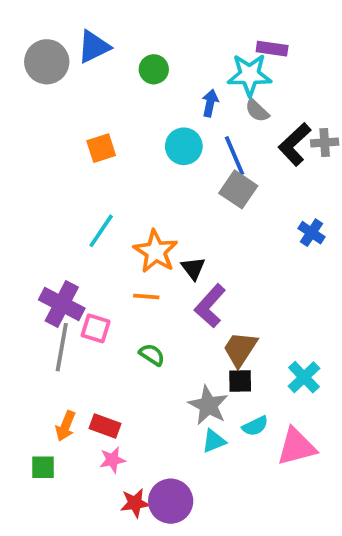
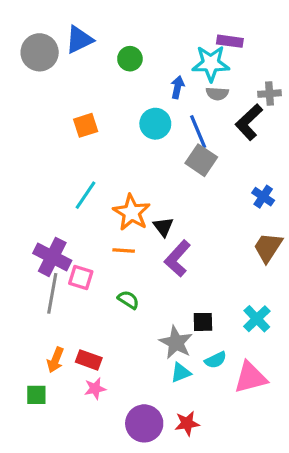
gray semicircle: (257, 111) -> (217, 94), turned -40
gray cross: (325, 143) -> (269, 94), moved
brown trapezoid: (240, 349) -> (268, 247), moved
red star: (135, 503) -> (187, 423), moved

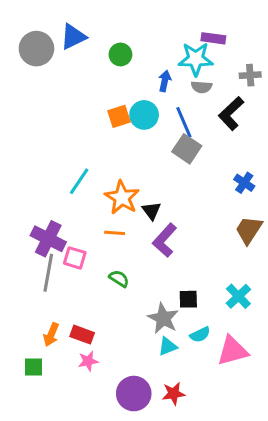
gray cross: (269, 94) -> (250, 75), moved
orange square: (86, 125) -> (119, 116), moved

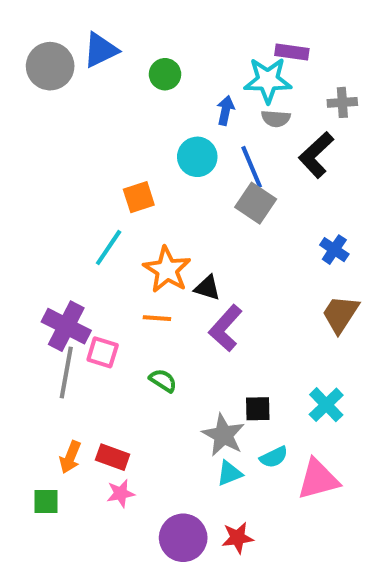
orange square: (119, 116) -> (139, 197), moved
black triangle: (151, 211) -> (207, 288), turned -36

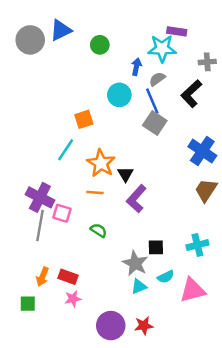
gray semicircle: (276, 119) -> (157, 79), moved, turned 140
blue cross: (334, 250) -> (202, 151), size x1.6
black triangle: (207, 288) -> (125, 174), turned 42
cyan cross: (326, 405) -> (197, 245), turned 30

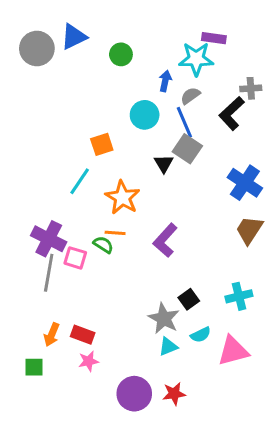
gray cross: (207, 62) -> (251, 88), moved
black triangle: (125, 174) -> (164, 164), moved
green semicircle: (99, 230) -> (103, 245), moved
black square: (156, 247) -> (189, 299), turned -35

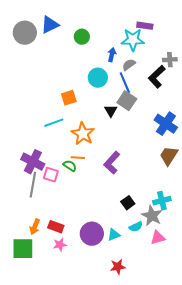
cyan line: (80, 181) -> (54, 123), turned 36
gray star: (164, 318) -> (152, 216), moved
pink triangle: (233, 351) -> (158, 238), size x0.7
green square: (34, 367) -> (23, 249), size x1.6
purple circle: (134, 394) -> (92, 234), moved

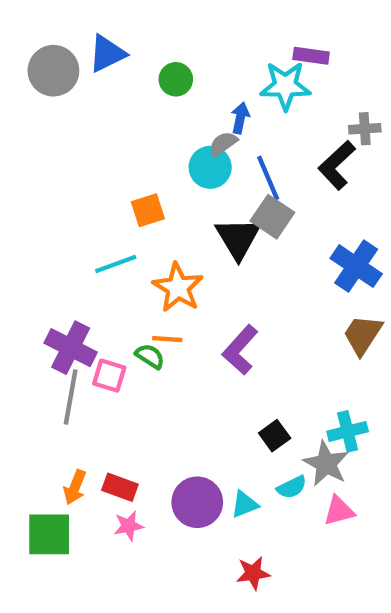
gray semicircle: (129, 65) -> (223, 144), moved
black triangle: (111, 111) -> (238, 238), size x1.6

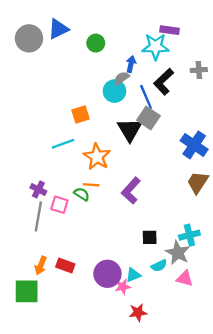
black L-shape: (337, 165) -> (164, 82), moved
purple cross: (71, 348) -> (38, 189), size x0.6
black square: (275, 436) -> (150, 237), turned 35
pink triangle: (339, 511) -> (185, 278), turned 30
pink star: (129, 526) -> (123, 287), moved

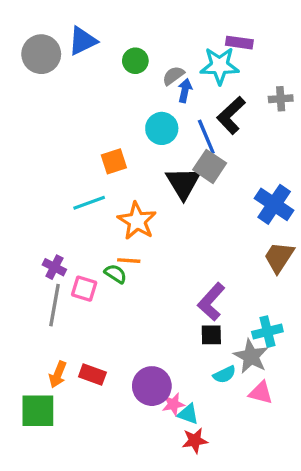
gray semicircle: (122, 78) -> (173, 76), moved
purple L-shape: (131, 191) -> (211, 302), moved
cyan triangle: (133, 275) -> (188, 414), moved, turned 42

